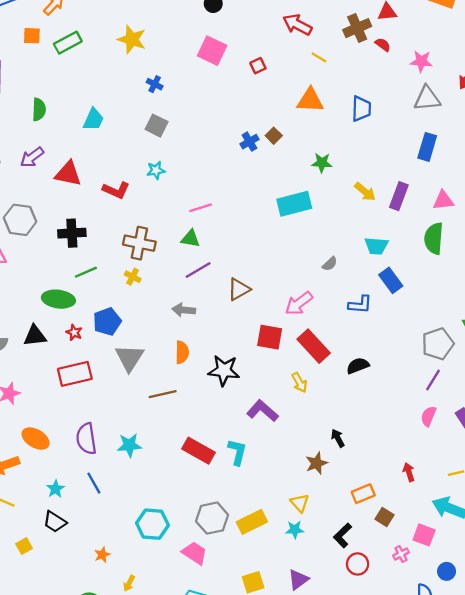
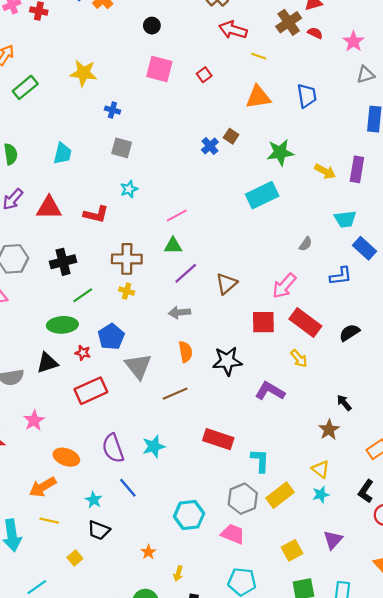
pink star: (421, 61) -> (353, 41), turned -30
gray triangle: (427, 99) -> (366, 75), size x0.7
green star: (322, 163) -> (280, 152), size x1.4
cyan L-shape: (237, 452) -> (260, 461), moved

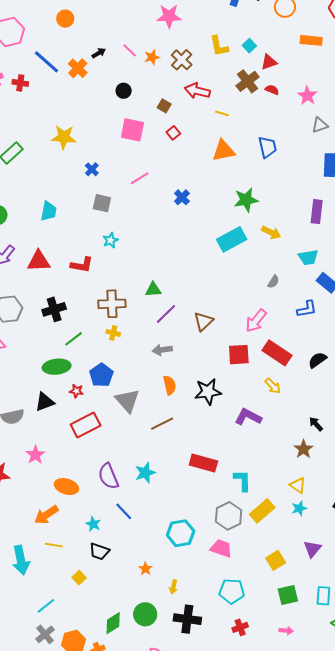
blue cross: (112, 110) -> (92, 169), turned 32
brown square: (231, 136) -> (164, 106), moved
yellow arrow: (325, 171) -> (271, 232), moved
pink line: (177, 215) -> (140, 178), moved

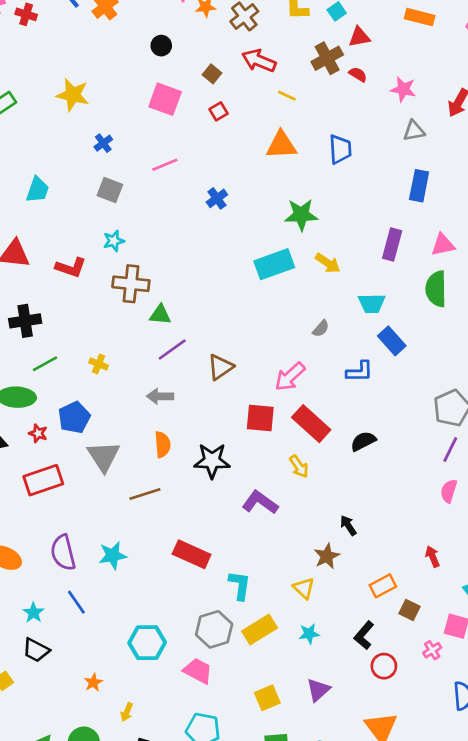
pink star: (307, 96) -> (403, 89), turned -30
brown cross: (112, 304) -> (131, 284), moved
yellow triangle: (298, 485) -> (304, 588), moved

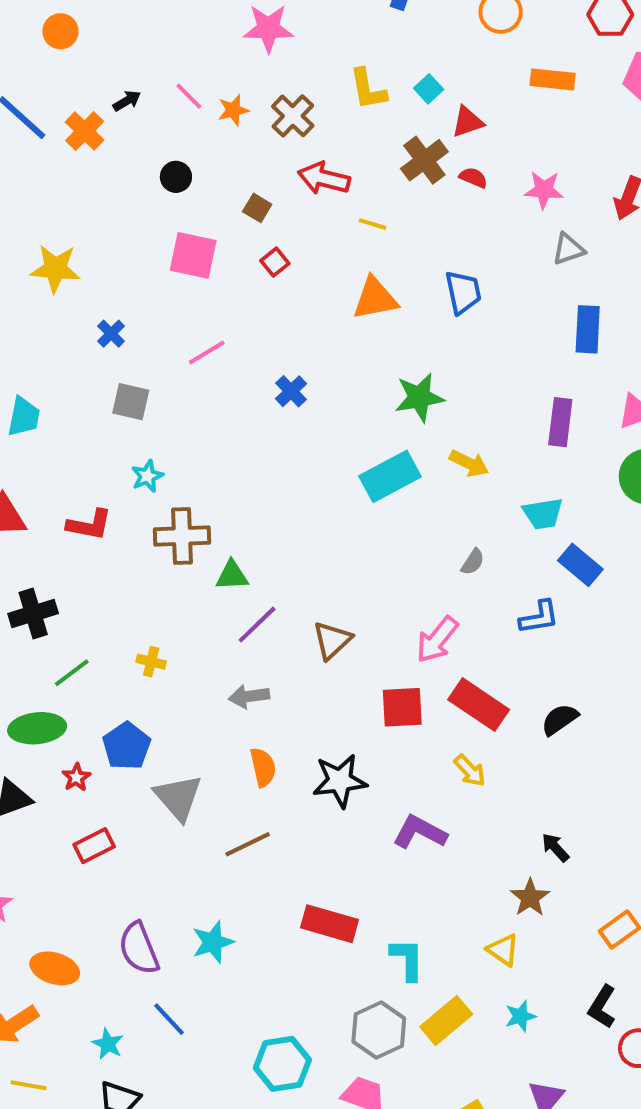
red star: (38, 433) -> (76, 777), turned 30
red rectangle: (43, 480) -> (94, 846), size x0.7

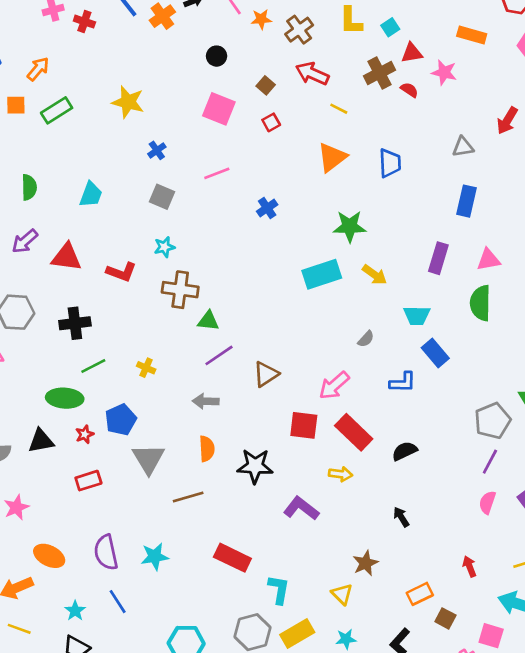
pink star: (544, 190) -> (444, 72), moved
orange triangle: (375, 299) -> (332, 157), turned -36
yellow arrow: (470, 771) -> (341, 474), turned -50
black arrow: (555, 848) -> (401, 517), moved

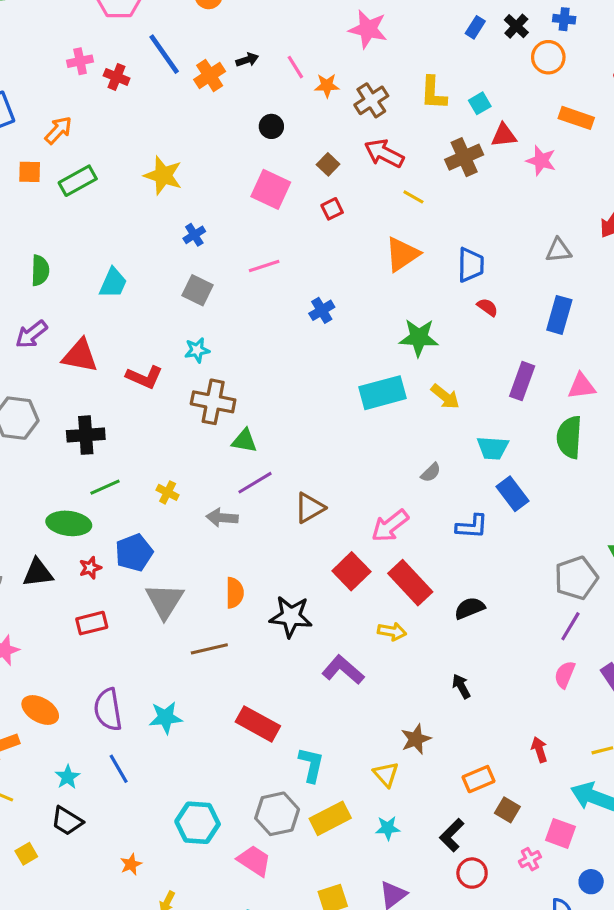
red semicircle: (409, 90) -> (487, 307), moved
gray arrow: (206, 401) -> (222, 518), moved
red square: (304, 425) -> (351, 571), turned 36

